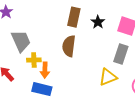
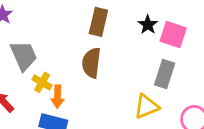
black star: (98, 22) -> (148, 25), moved
yellow cross: (34, 60) -> (42, 82), turned 32

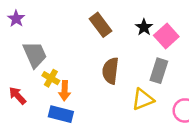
brown rectangle: (98, 22) -> (101, 25), turned -50
pink square: (173, 35) -> (166, 36), turned 30
brown semicircle: (91, 63) -> (110, 71), moved

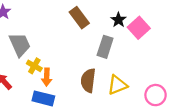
brown semicircle: (110, 71) -> (88, 80), moved
gray rectangle: (159, 71) -> (105, 47), moved

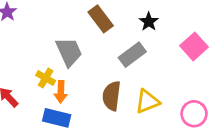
pink square: (139, 28) -> (194, 46), moved
gray trapezoid: (20, 45) -> (69, 52), moved
gray rectangle: (105, 47) -> (132, 55), turned 35

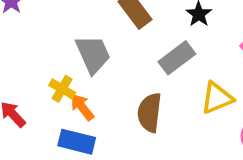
orange arrow: (61, 92) -> (82, 107), turned 140
yellow triangle: (147, 101) -> (217, 98), moved

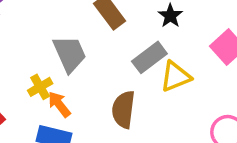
yellow cross: (62, 89) -> (40, 87), turned 30
yellow triangle: (217, 98) -> (176, 77), moved

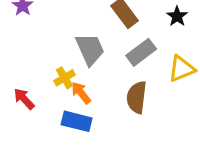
gray rectangle: (149, 57) -> (141, 52), moved

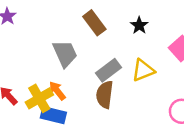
gray rectangle: (141, 52) -> (109, 70), moved
yellow cross: (65, 78) -> (39, 98), moved, size x1.5

